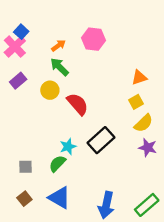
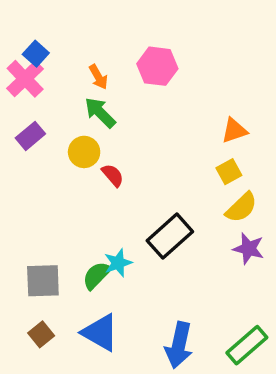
orange arrow: (58, 46) -> (98, 77), turned 96
red semicircle: (78, 104) -> (113, 175), moved, size x0.6
cyan star: (68, 147) -> (118, 263), moved
gray square: (25, 167) -> (43, 281), size x1.5

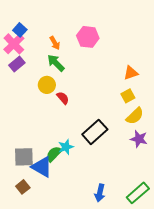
purple rectangle: (30, 136) -> (17, 64), moved
blue triangle: (100, 333) -> (42, 167), moved
blue arrow: (179, 345) -> (100, 193), size x0.7

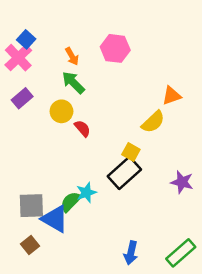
purple rectangle: (17, 64) -> (22, 98), moved
yellow square: (128, 96) -> (131, 152), moved, turned -32
yellow semicircle: (135, 116) -> (153, 122), moved

